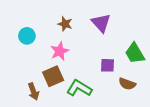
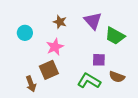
green trapezoid: (135, 53) -> (115, 36), moved, turned -30
green L-shape: (79, 88) -> (89, 81), moved

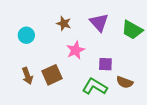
green trapezoid: (115, 36) -> (132, 30), moved
pink star: (55, 47) -> (76, 50), moved
brown arrow: (31, 84) -> (27, 76), moved

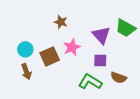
purple triangle: (99, 22) -> (101, 35), moved
cyan circle: (26, 35) -> (25, 49), moved
brown square: (52, 75) -> (50, 56), moved

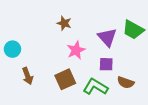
cyan circle: (25, 49) -> (12, 49), moved
brown square: (50, 56) -> (65, 79), moved

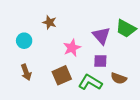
brown star: (64, 23) -> (50, 22), moved
cyan circle: (12, 49) -> (24, 41), moved

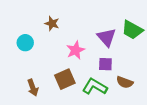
brown arrow: (26, 72) -> (33, 88), moved

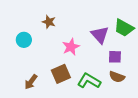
purple square: (105, 64) -> (115, 57), moved
brown arrow: (33, 88) -> (31, 82), turned 56

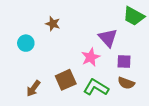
green trapezoid: (124, 28) -> (134, 16), moved
pink star: (71, 47) -> (91, 57), moved

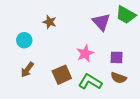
purple triangle: (108, 38) -> (101, 22), moved
brown arrow: (33, 88) -> (27, 70), moved

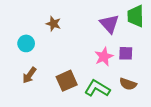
green trapezoid: (126, 15) -> (136, 16), turned 60
pink star: (85, 53) -> (104, 57), moved
purple square: (117, 57) -> (126, 53), moved

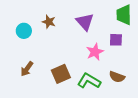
purple triangle: (109, 24) -> (85, 22), moved
cyan circle: (26, 43) -> (24, 31), moved
purple square: (126, 53) -> (116, 40), moved

